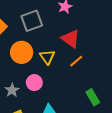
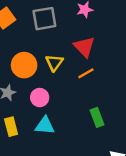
orange circle: (22, 52) -> (24, 65), moved
pink circle: (34, 83) -> (40, 98), moved

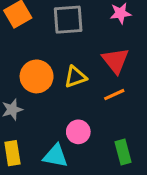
yellow triangle: (54, 63) -> (75, 77), turned 30
pink circle: (40, 98) -> (78, 132), moved

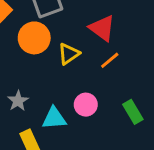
orange circle: (37, 76) -> (34, 38), moved
cyan triangle: (55, 156) -> (54, 118), moved

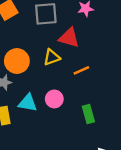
red triangle: (102, 28) -> (69, 38), moved, turned -35
orange circle: (34, 38) -> (17, 61), moved

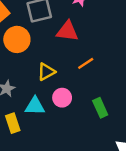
yellow triangle: (52, 57) -> (46, 72), moved
orange circle: (17, 61) -> (17, 39), moved

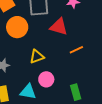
orange line: (86, 63) -> (76, 50), moved
cyan triangle: (35, 106) -> (28, 92), moved

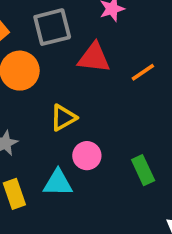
orange line: (76, 50) -> (143, 72), moved

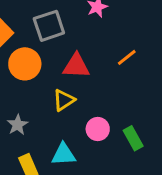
red triangle: (94, 58) -> (76, 66), moved
pink circle: (87, 156) -> (98, 129), moved

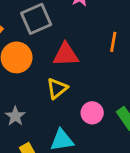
orange line: (127, 57) -> (113, 42), turned -36

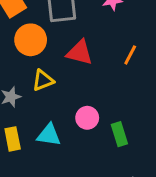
yellow triangle: (57, 88) -> (43, 80), moved

